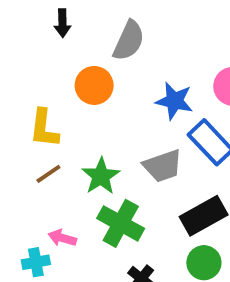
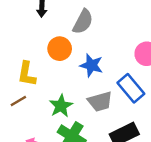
blue star: (174, 101) -> (91, 65), moved
brown line: (48, 174) -> (18, 101), moved

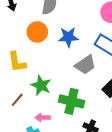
brown line: (18, 101) -> (17, 100), moved
green star: (61, 106) -> (41, 85), moved

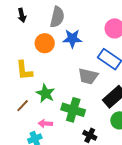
blue star: (68, 37) -> (72, 39), moved
gray trapezoid: (85, 65) -> (88, 76), turned 45

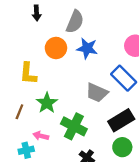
brown line: (23, 106) -> (19, 112), turned -32

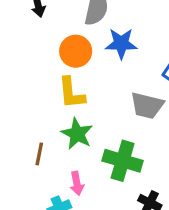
yellow L-shape: (28, 74) -> (71, 93), moved
pink arrow: (41, 136) -> (77, 183), turned -104

